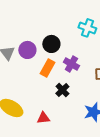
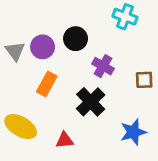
orange rectangle: (47, 68) -> (47, 84), moved
black cross: (62, 90) -> (91, 102), size x1.5

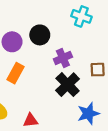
purple cross: (103, 66) -> (63, 58), turned 36
black cross: (91, 102) -> (68, 85), moved

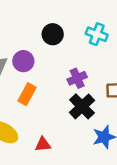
black circle: (40, 35) -> (53, 34), moved

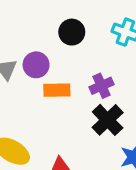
orange rectangle: (27, 94) -> (57, 90), moved, turned 60

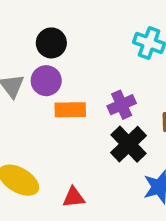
black circle: (72, 32) -> (51, 43), moved

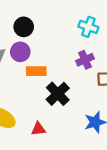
purple cross: (122, 105) -> (85, 60), moved
black cross: (128, 144) -> (58, 94), moved

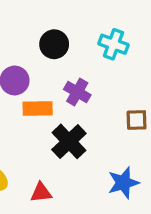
black circle: (24, 27) -> (54, 44), moved
purple cross: (85, 60) -> (77, 92), moved, turned -36

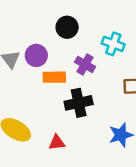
cyan cross: (113, 44) -> (113, 44), moved
black cross: (69, 141) -> (79, 103), turned 32

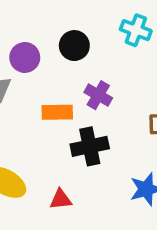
cyan cross: (113, 44) -> (136, 30), moved
purple circle: (36, 55) -> (25, 57), moved

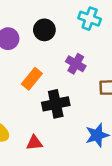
purple cross: (98, 95) -> (76, 64), moved
orange rectangle: (57, 112) -> (32, 79), turned -50

